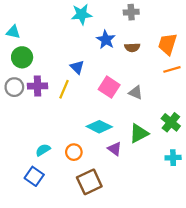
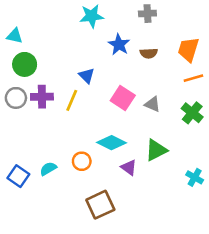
green cross: (171, 122) -> (192, 113), moved
orange circle: (74, 152) -> (82, 161), moved
cyan cross: (173, 158) -> (195, 177), turned 32
blue square: (34, 176) -> (18, 176), moved

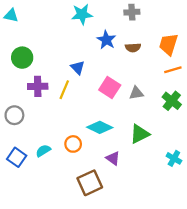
cyan triangle: (15, 36) -> (11, 15), moved
gray circle: (16, 98) -> (14, 115), moved
gray triangle: (152, 104) -> (136, 93), turned -32
purple triangle: (129, 167) -> (113, 158), moved

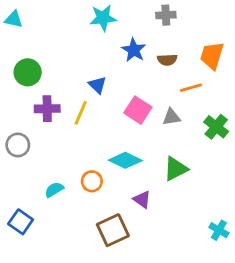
orange line: (173, 70) -> (191, 88), moved
blue square: (17, 157) -> (21, 222), moved
cyan cross: (174, 158) -> (219, 230), moved

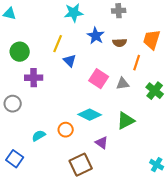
orange line: (191, 88) -> (137, 63), turned -56
yellow line: (81, 113) -> (58, 44), moved

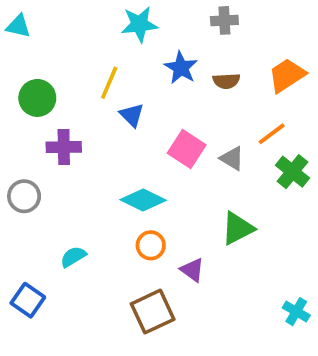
orange trapezoid: (152, 40) -> (287, 75), turned 40
orange line: (137, 63) -> (272, 134), moved, turned 35
gray triangle: (123, 84) -> (232, 158), turned 40
cyan diamond: (90, 115) -> (143, 200), moved
orange circle: (66, 130) -> (151, 245), moved

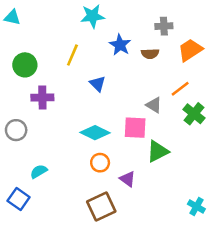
gray cross: (224, 20) -> (164, 26), moved
blue triangle: (132, 115) -> (98, 84), moved
pink square: (187, 149) -> (135, 128), moved, turned -30
cyan semicircle: (73, 257) -> (39, 171), moved

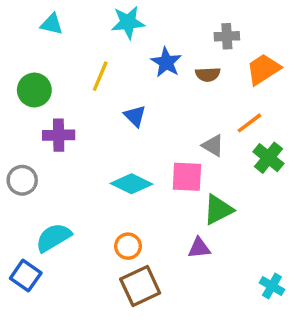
cyan triangle: (12, 17) -> (52, 24), moved
orange circle: (100, 163) -> (128, 246), moved
cyan semicircle: (39, 171) -> (53, 237), size x1.5
purple triangle: (128, 179) -> (199, 248), moved, turned -42

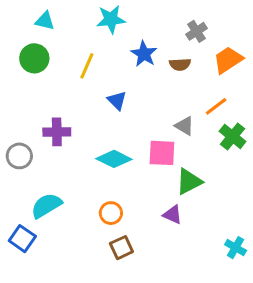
gray cross: (227, 36) -> (197, 31), turned -30
green circle: (34, 90) -> (34, 58), moved
purple cross: (59, 135) -> (57, 132), moved
purple triangle: (199, 248) -> (172, 215), turned 30
brown square: (140, 286) -> (121, 248), size x0.7

